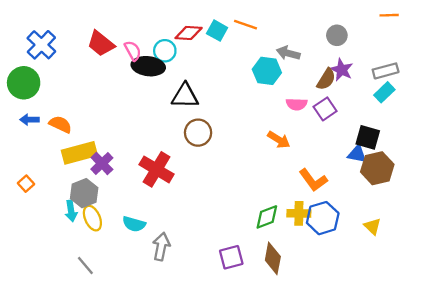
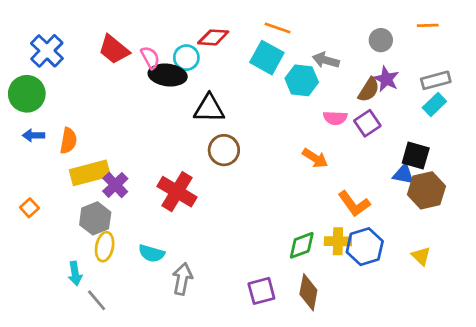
orange line: (389, 15) -> (428, 25), moved
cyan square: (217, 31) -> (267, 58), moved, size x1.4
orange semicircle: (60, 124) -> (68, 141), turned 75
cyan arrow: (71, 211) -> (75, 273), moved
yellow ellipse: (92, 218) -> (105, 247), turned 35

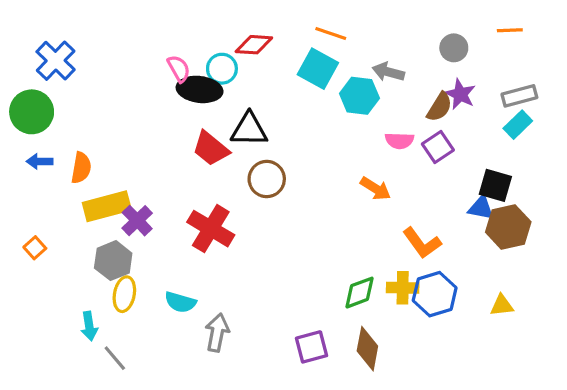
red trapezoid: (114, 50) -> (211, 149), moved
yellow triangle: (421, 256) -> (502, 305), turned -50

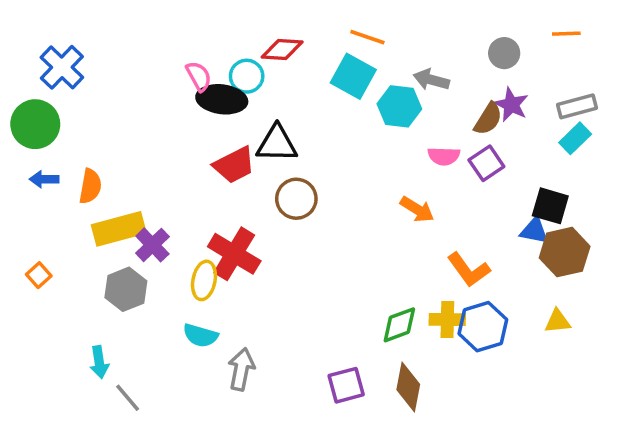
red trapezoid: (211, 149) -> (234, 165), turned -66
yellow ellipse: (124, 294) -> (204, 280), moved
yellow triangle: (502, 305) -> (557, 321), moved

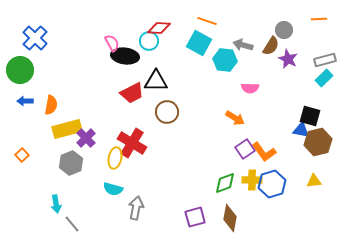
cyan circle: (247, 76) -> (149, 41), moved
brown semicircle: (488, 119) -> (271, 46), moved
purple square: (486, 163) -> (245, 149), moved

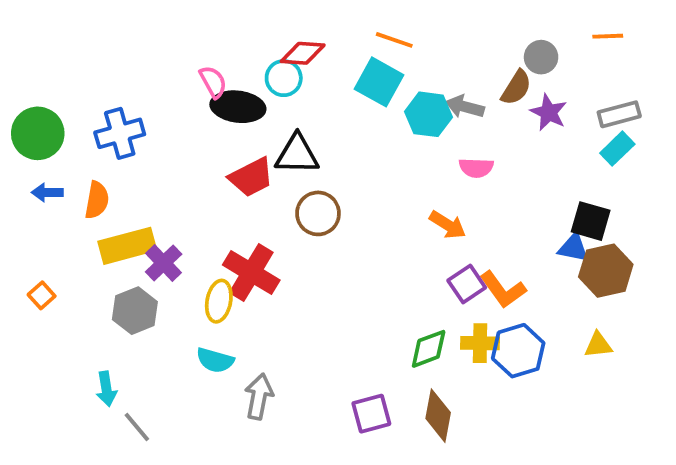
blue cross: (35, 38) -> (120, 133), moved, turned 30
gray arrow: (243, 45) -> (465, 107), moved

